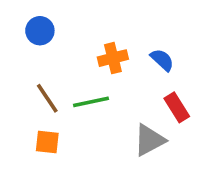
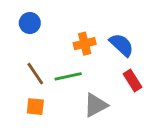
blue semicircle: (162, 60) -> (122, 45), size x1.4
gray triangle: (149, 140) -> (96, 105), moved

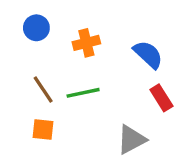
orange cross: (85, 44) -> (86, 43), moved
gray triangle: (96, 105) -> (131, 140), moved

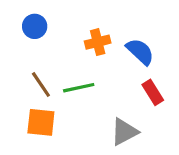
orange cross: (86, 43) -> (98, 42), moved
orange square: (43, 130) -> (41, 122), size x1.4

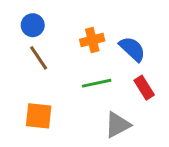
brown line: (41, 85) -> (39, 58), moved
green line: (79, 88) -> (97, 83), moved

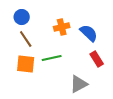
green line: (97, 83) -> (52, 58), moved
orange square: (39, 116) -> (26, 64), moved

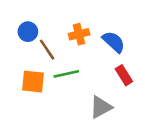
blue circle: (22, 17) -> (28, 32), moved
brown line: (26, 39) -> (47, 50), moved

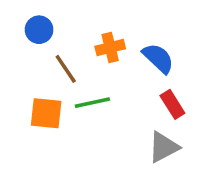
blue circle: (28, 32) -> (39, 30), moved
gray triangle: (101, 107) -> (164, 147), moved

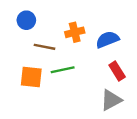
blue semicircle: (158, 58) -> (107, 40), turned -65
brown line: (66, 69) -> (44, 47), turned -45

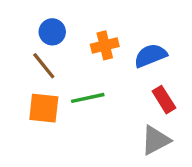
blue circle: (26, 20) -> (52, 32), moved
brown line: (44, 47) -> (44, 66), moved, turned 40

